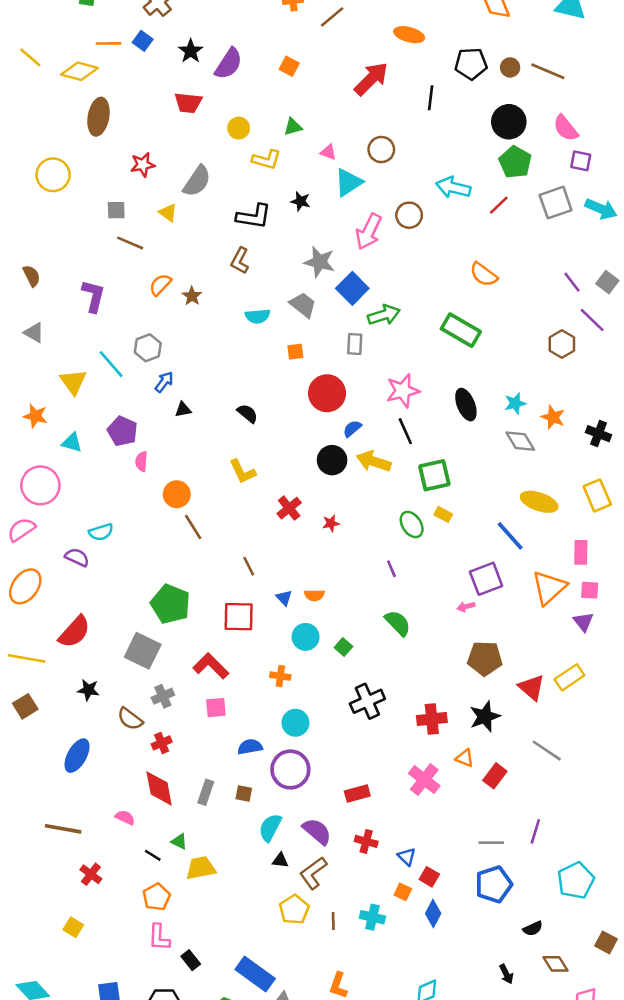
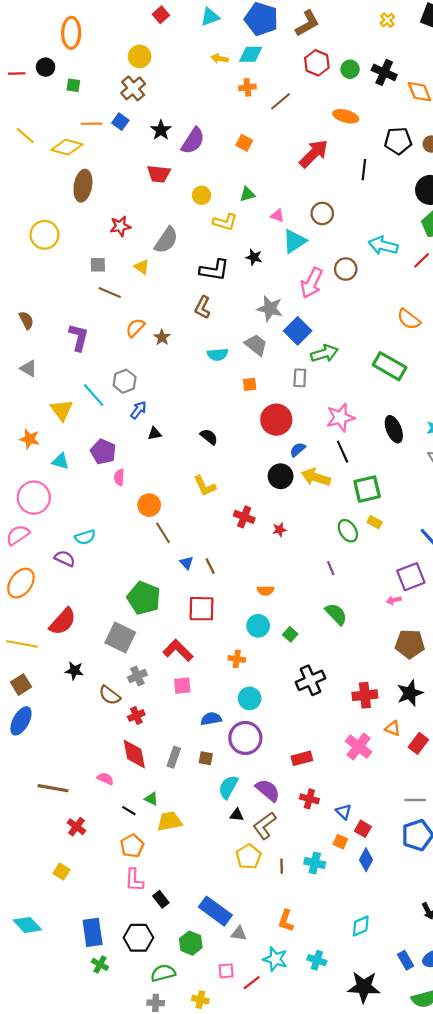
red cross: (289, 508) -> (244, 517), turned -30
blue triangle: (284, 598) -> (187, 563), moved
blue ellipse: (77, 756) -> (21, 721), moved

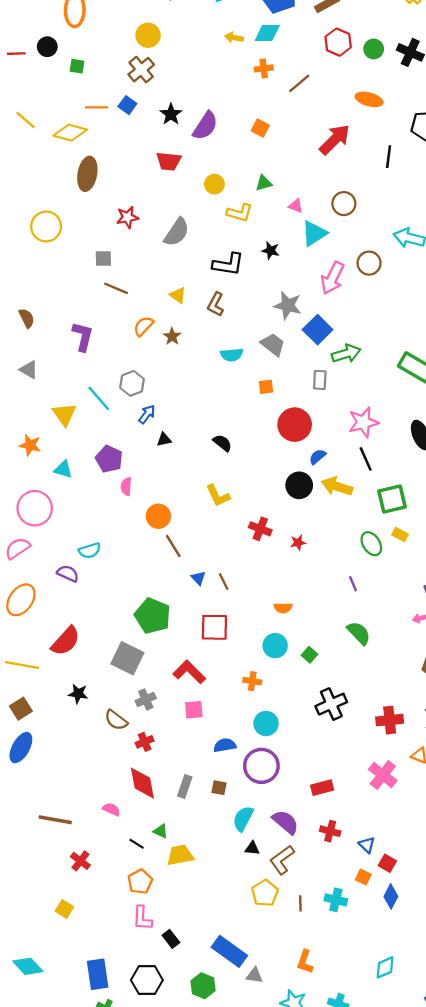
yellow triangle: (142, 267) -> (178, 295), moved

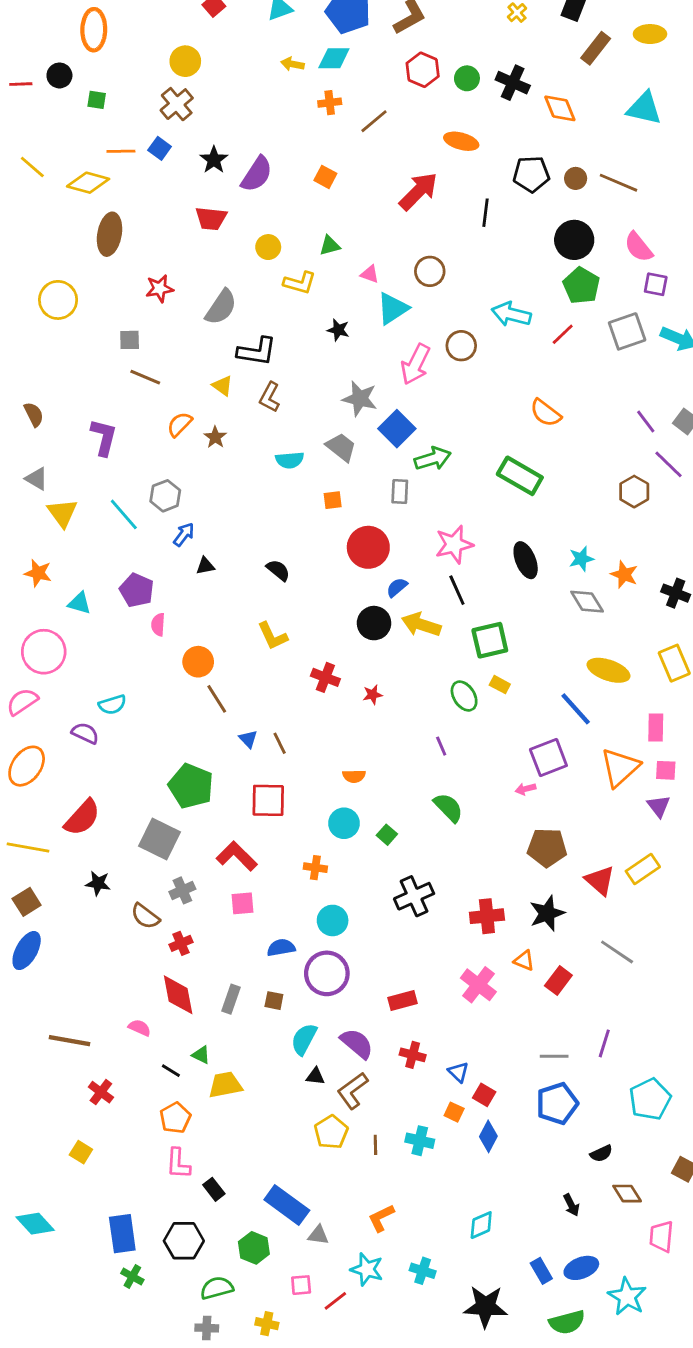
black L-shape: (228, 264) -> (257, 351), moved
yellow triangle: (64, 414) -> (62, 513), moved
orange L-shape: (305, 962) -> (381, 1218), turned 45

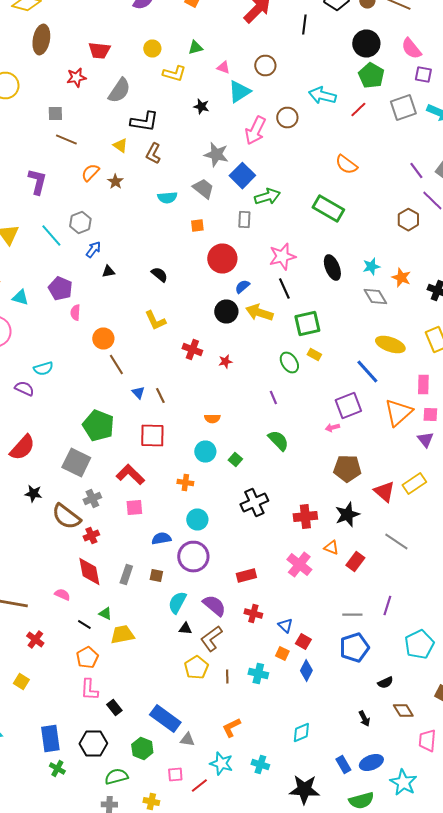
red trapezoid: (211, 218) -> (99, 50), moved
brown semicircle: (145, 916) -> (66, 516), size x1.4

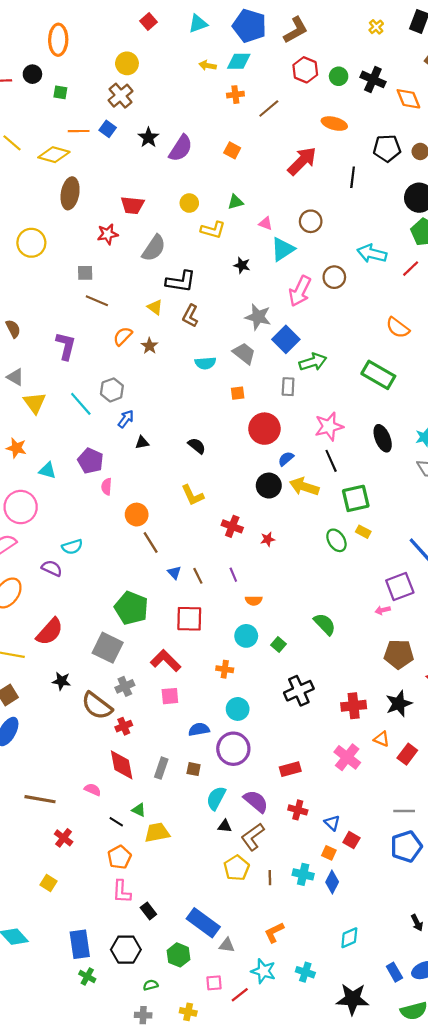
purple line: (273, 398) -> (233, 575), moved
blue diamond: (306, 670) -> (332, 882), moved
green semicircle: (116, 776) -> (151, 985), size x0.6

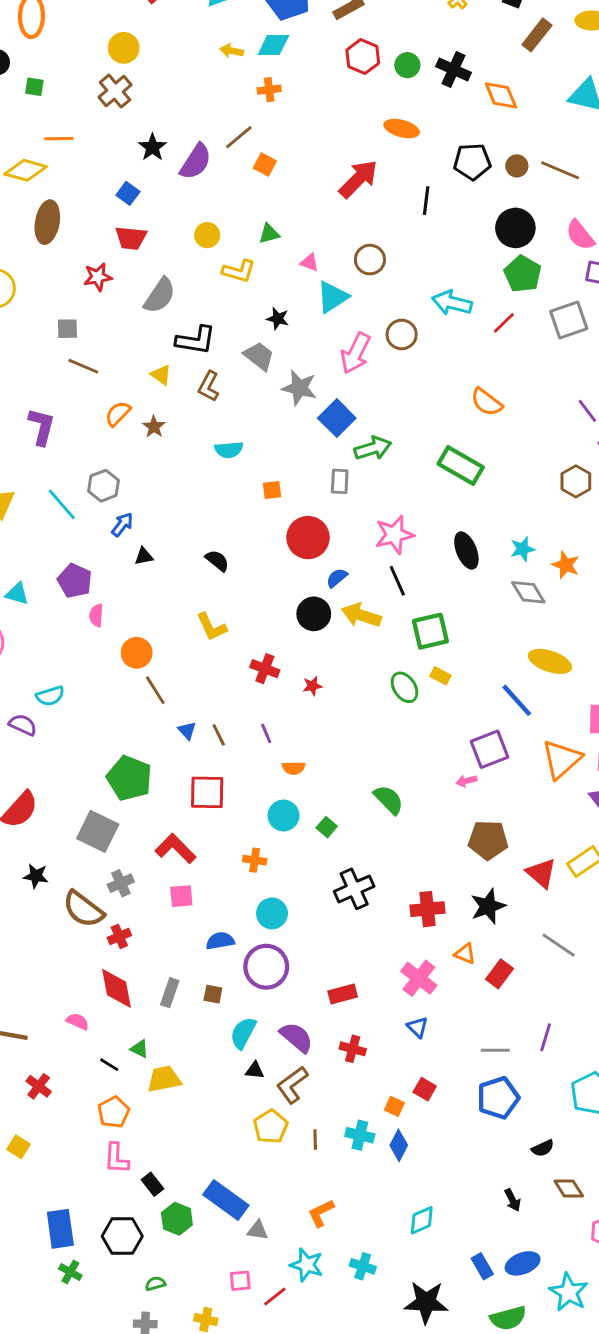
brown line: (269, 108) -> (239, 137), moved
blue square: (108, 129) -> (128, 193), moved
gray trapezoid: (244, 353) -> (259, 356), moved
blue triangle: (332, 823) -> (417, 1027), moved
green hexagon: (179, 955) -> (177, 1219), moved

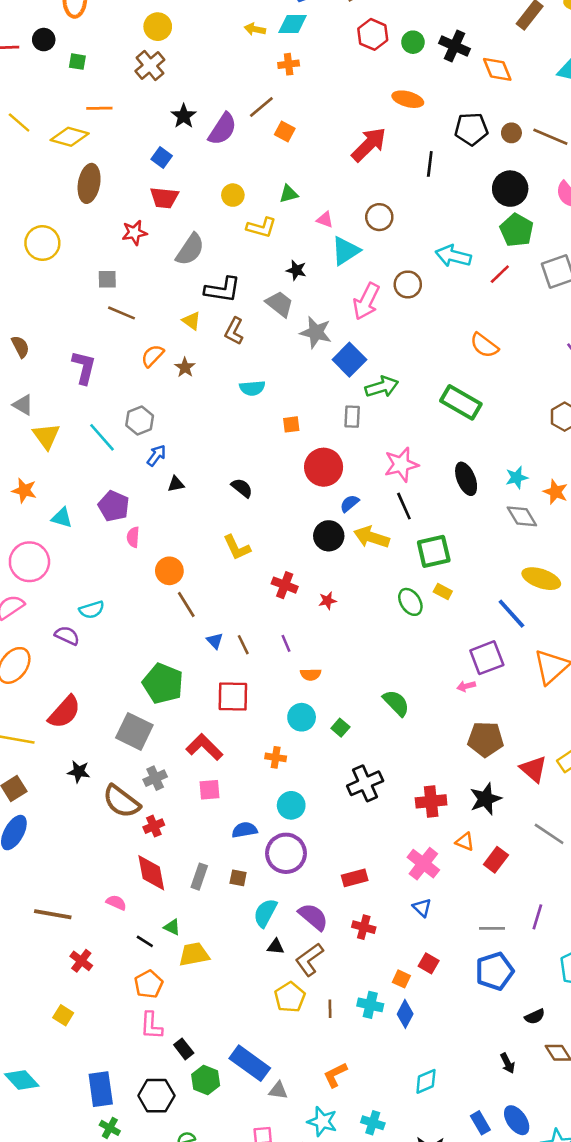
blue ellipse: (523, 1263) -> (517, 1120), turned 76

